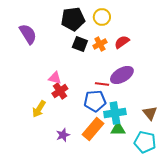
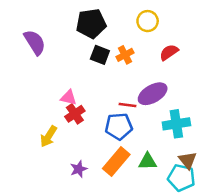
yellow circle: (102, 17) -> (148, 21), moved
red semicircle: (122, 42) -> (169, 52), moved
cyan cross: (115, 113) -> (176, 124), moved
brown triangle: (150, 113) -> (188, 160), moved

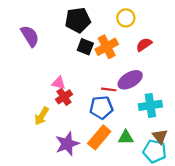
orange cross: (125, 55) -> (107, 47), size x1.5
purple star: (79, 169) -> (67, 144), size x1.6

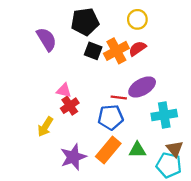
purple semicircle: (30, 36) -> (46, 39), moved
red semicircle: (144, 45) -> (137, 49), moved

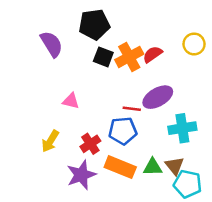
yellow circle: (137, 19) -> (194, 44), moved
red cross: (70, 106) -> (90, 144), moved
brown triangle: (175, 149) -> (175, 166), moved
orange rectangle: (108, 150) -> (120, 167), turned 72

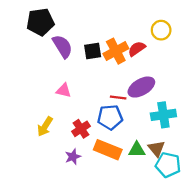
black pentagon: (94, 25) -> (40, 22), moved
purple semicircle: (52, 44) -> (62, 46), moved
yellow circle: (194, 44) -> (161, 30), moved
black square: (103, 57) -> (93, 51), turned -30
purple star: (81, 175) -> (73, 157), size x0.6

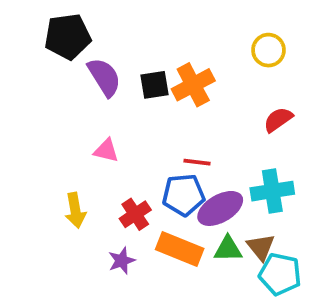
red semicircle: (137, 49) -> (278, 120), moved
purple ellipse: (141, 87) -> (220, 208), moved
yellow arrow: (45, 126) -> (75, 210), turned -42

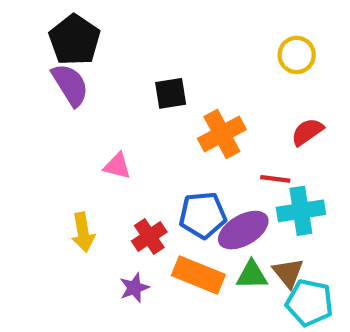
black pentagon: (68, 37) -> (74, 40), turned -30
purple semicircle: (104, 77) -> (70, 85), moved
orange cross: (193, 85) -> (222, 134), moved
red line: (197, 162) -> (275, 179), moved

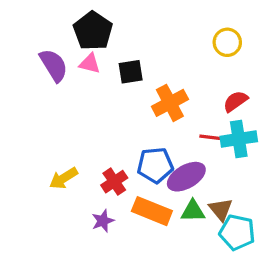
black pentagon: (74, 40) -> (93, 31), moved
pink triangle: (117, 166) -> (90, 64), moved
cyan cross: (301, 211) -> (239, 139), moved
yellow arrow: (83, 232) -> (63, 178), turned 68

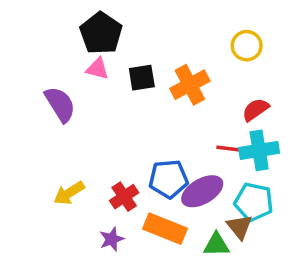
purple semicircle: (54, 65) -> (60, 104), moved
orange cross: (170, 103) -> (190, 85), moved
green triangle: (193, 211) -> (216, 245), moved
cyan pentagon: (237, 232) -> (254, 202), moved

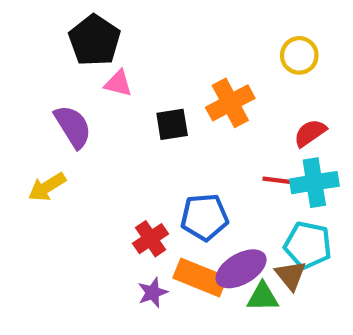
black pentagon: (101, 33) -> (94, 40), moved
black square: (142, 78) -> (172, 124), moved
purple ellipse: (202, 191) -> (241, 269), moved
yellow arrow: (69, 193) -> (47, 187), moved
purple star: (112, 239) -> (153, 293), moved

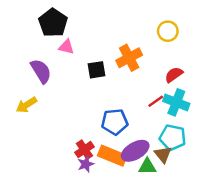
red line: (278, 180) -> (156, 101), turned -42
cyan cross: (314, 183) -> (176, 102), turned 30
red cross: (151, 239) -> (84, 150), moved

